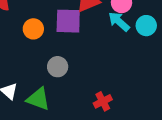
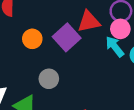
purple square: (68, 21) -> (67, 37), turned 36

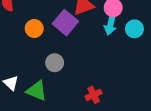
cyan arrow: (115, 47) -> (110, 25), turned -120

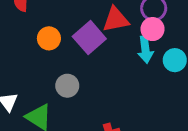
cyan arrow: (110, 25) -> (145, 50), turned -30

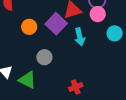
cyan arrow: (145, 50) -> (80, 37), moved

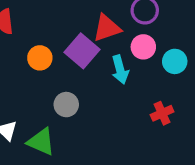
pink circle: (98, 14) -> (143, 47), moved
red cross: (76, 87) -> (162, 113), moved

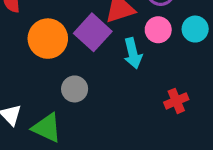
orange circle: (40, 58) -> (48, 39), size x1.5
cyan circle: (175, 61) -> (195, 29), moved

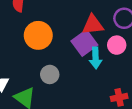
purple square: (93, 32) -> (84, 43), moved

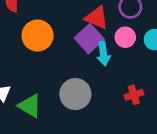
red triangle: (93, 25) -> (97, 18), turned 35
gray circle: (50, 74) -> (75, 94), moved, size x1.5

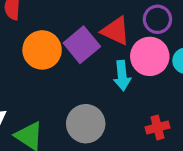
pink circle: (125, 37) -> (150, 56), size x1.5
purple square: (89, 39) -> (82, 45), moved

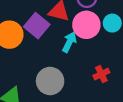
cyan arrow: (122, 76) -> (69, 42), turned -138

